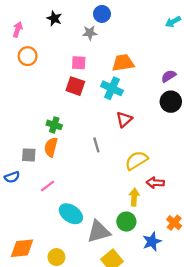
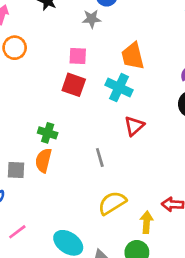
orange trapezoid: (123, 63) -> (133, 56), turned -95
yellow semicircle: (136, 160) -> (112, 203), moved
pink line: (48, 186) -> (17, 232), moved

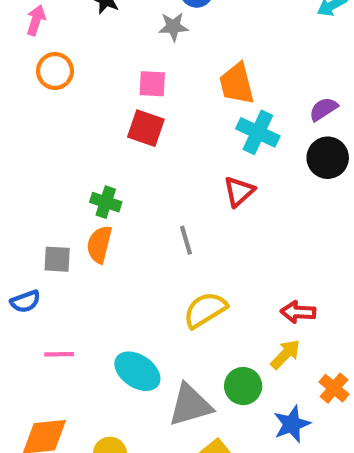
cyan cross: (119, 88) -> (258, 132), moved
yellow arrow: (147, 222) -> (285, 354), moved, turned 40
pink line: (17, 232) -> (59, 354), turned 36

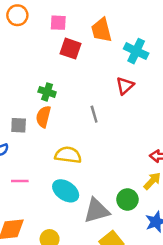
pink square: (152, 84) -> (58, 23), moved
orange trapezoid: (237, 84) -> (101, 30), moved
yellow semicircle: (205, 310) -> (68, 155), moved, turned 40

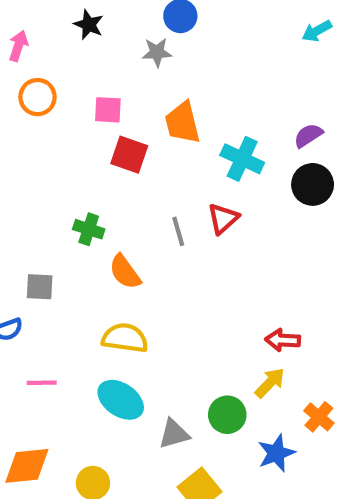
gray line: (94, 114) -> (178, 231), moved
orange semicircle: (43, 117) -> (125, 272), moved, turned -50
gray triangle: (97, 211) -> (174, 434), size x0.7

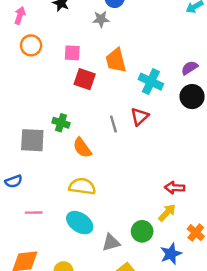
gray square: (40, 287) -> (32, 140), moved, size x1.5

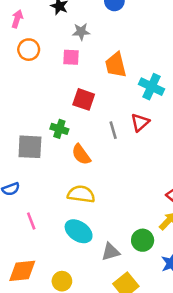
gray star: (101, 19) -> (81, 32), moved
red square: (85, 79) -> (84, 99), moved
pink line: (34, 213) -> (31, 221), turned 70

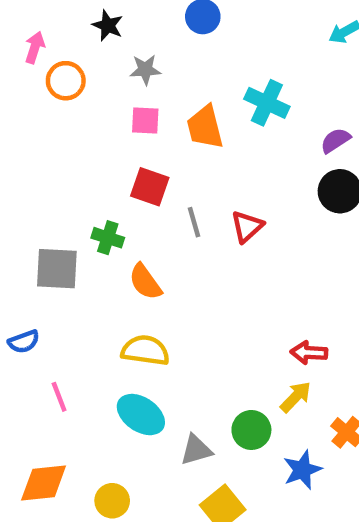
orange circle: (29, 50) -> (66, 81), moved
pink square: (71, 57) -> (145, 120), moved
cyan cross: (152, 87) -> (267, 103), moved
gray line: (113, 130) -> (194, 222), moved

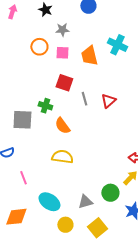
pink arrow: (35, 48) -> (12, 12), moved
orange circle: (66, 81) -> (39, 47), moved
cyan ellipse: (141, 415) -> (49, 202), moved
yellow circle: (112, 501) -> (65, 225), moved

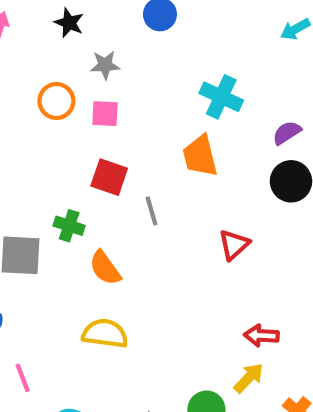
orange trapezoid: (89, 56) -> (200, 156), moved
red triangle: (108, 101) -> (234, 245), moved

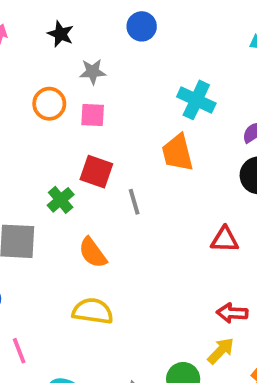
green cross: (69, 226) -> (61, 200), moved, turned 32
red triangle: (234, 245) -> (225, 239), moved, turned 44

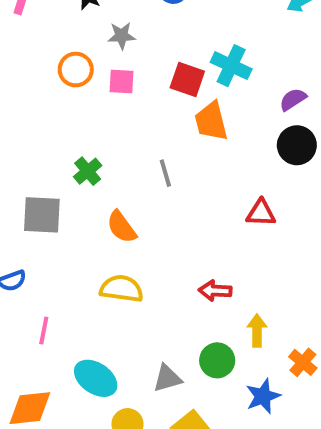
red square: (96, 172) -> (187, 79), moved
red arrow: (232, 313) -> (215, 291), moved
pink line: (19, 351) -> (44, 330), turned 32
yellow arrow: (221, 351) -> (257, 330), turned -44

